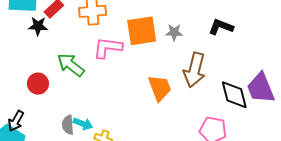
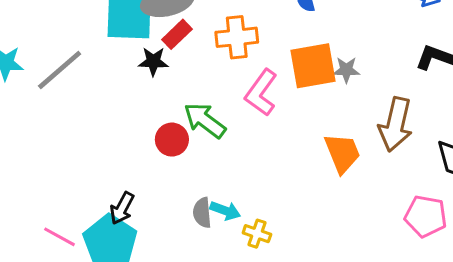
gray star: (174, 32) -> (346, 70), moved
pink L-shape: (108, 48) -> (261, 93), turned -60
red circle: (38, 84) -> (172, 140), moved

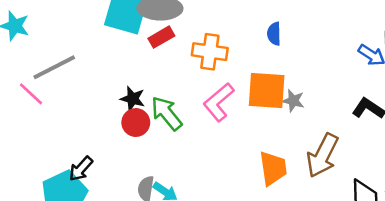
black star: (153, 61) -> (133, 99), moved
gray line: (60, 70) -> (54, 67), moved
pink line: (60, 237) -> (31, 94), moved

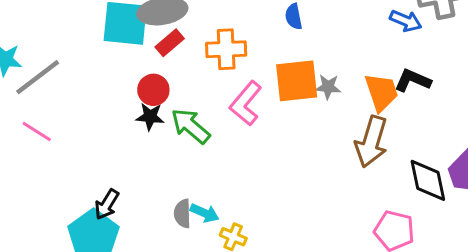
gray line: (54, 67) -> (38, 77), moved
red circle: (136, 122) -> (153, 90), moved
orange trapezoid: (273, 168) -> (381, 92), moved

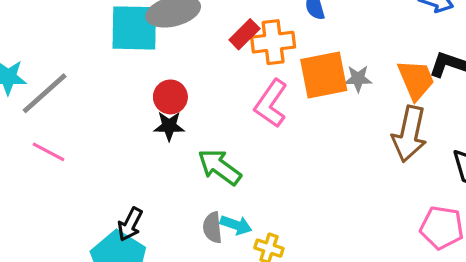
red rectangle: (170, 43) -> (244, 34), moved
orange cross: (226, 49) -> (273, 42), moved
green arrow: (191, 126) -> (220, 167), moved

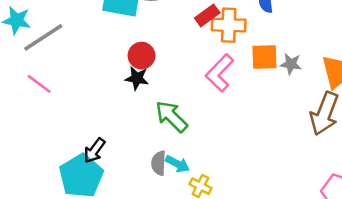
orange square: (324, 75) -> (264, 57), size x0.7

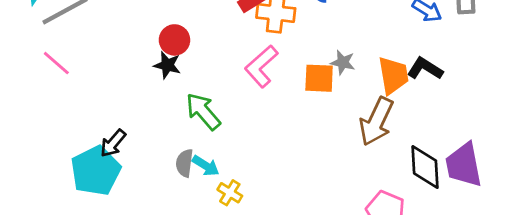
orange square: (264, 57) -> (319, 78), moved

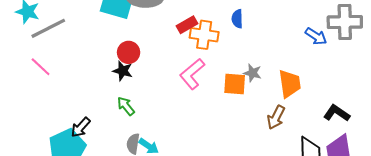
black L-shape: (425, 69) -> (337, 113), moved
green arrow: (203, 111) -> (126, 106), moved, size x0.7
brown arrow: (376, 121) -> (276, 117), size x0.7

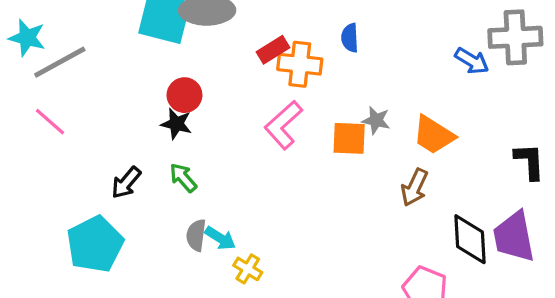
orange trapezoid: (290, 84) -> (434, 135), turned 132
black L-shape: (337, 113) -> (529, 161), moved, turned 55
black arrow: (81, 127) -> (126, 183), moved

